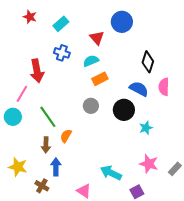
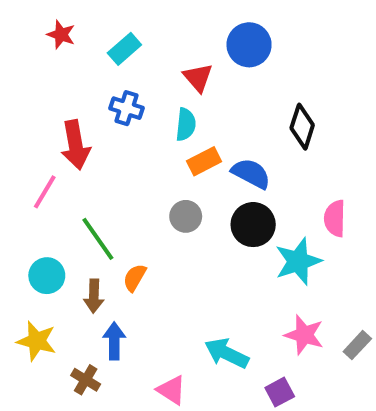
cyan semicircle: (91, 61) -> (186, 124), turned 119
pink semicircle: (164, 87) -> (335, 218), moved
blue semicircle: (139, 89) -> (251, 173), moved
cyan circle: (13, 117) -> (47, 276), moved
cyan star: (146, 128) -> (298, 261), size x1.6

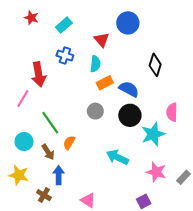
brown arrow: (94, 296) -> (48, 152), turned -35
cyan arrow: (227, 353) -> (117, 157), moved

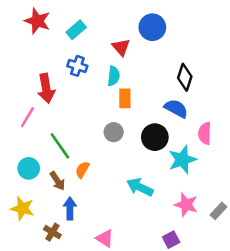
red star: (31, 18) -> (37, 21), size x1.5
orange rectangle: (105, 83) -> (125, 98), turned -63
blue semicircle: (129, 89) -> (176, 108), moved

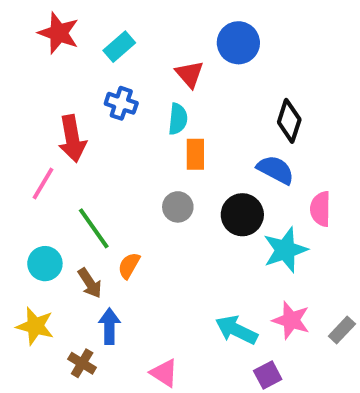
cyan arrow: (140, 187) -> (236, 330), moved

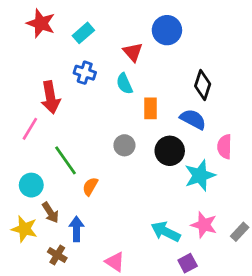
cyan semicircle: (178, 119) -> (124, 84), turned 150
orange rectangle: (195, 154) -> (151, 108), moved
brown arrow: (90, 283) -> (50, 212), moved

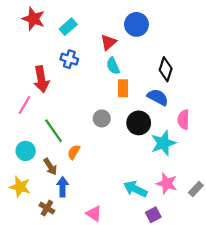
red triangle: (133, 52) -> (108, 42), turned 30
cyan semicircle: (124, 84) -> (113, 66), moved
brown arrow: (50, 212) -> (50, 167), moved

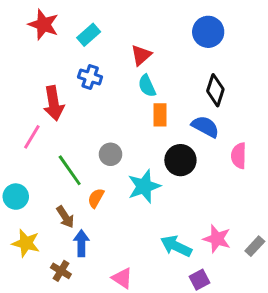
blue circle: (136, 24) -> (208, 32), moved
gray circle: (102, 118) -> (111, 154), moved
cyan star: (163, 143) -> (144, 186), moved
cyan circle: (26, 151) -> (16, 197), moved

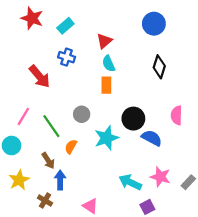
red arrow: (54, 103) -> (40, 77), turned -30
orange rectangle: (160, 115) -> (106, 85), moved
blue semicircle: (205, 127) -> (152, 138), moved
pink line: (32, 137) -> (23, 116), moved
yellow star: (26, 243) -> (19, 180), turned 30

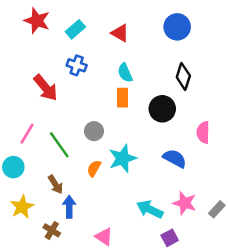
red triangle: (104, 41) -> (120, 33), moved, turned -49
black circle: (133, 119) -> (162, 109), moved
orange semicircle: (71, 147) -> (94, 168), moved

